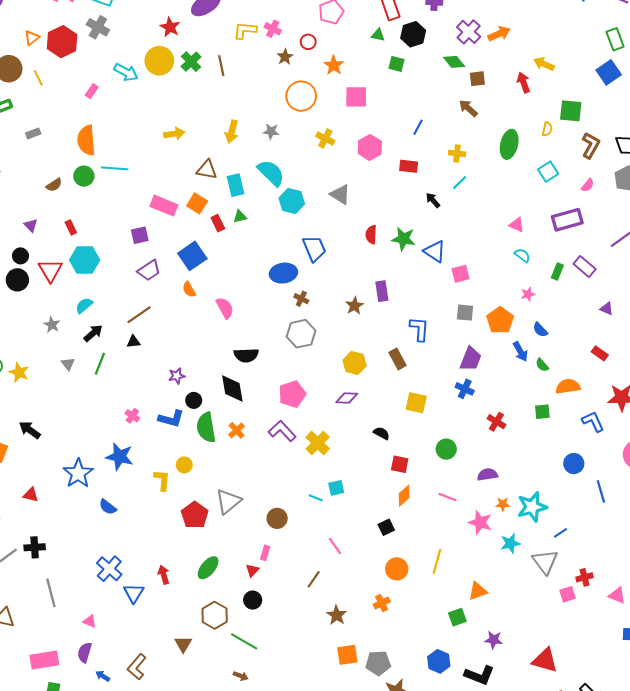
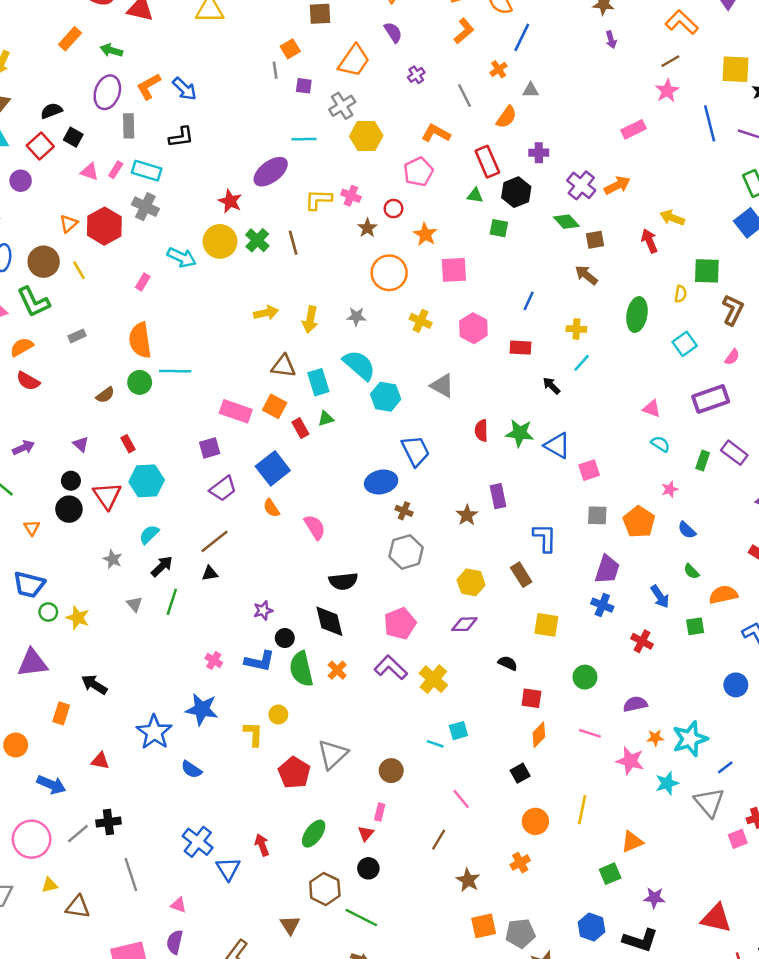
yellow arrow: (174, 134) -> (266, 313), moved
blue arrow: (520, 352) -> (660, 597), moved

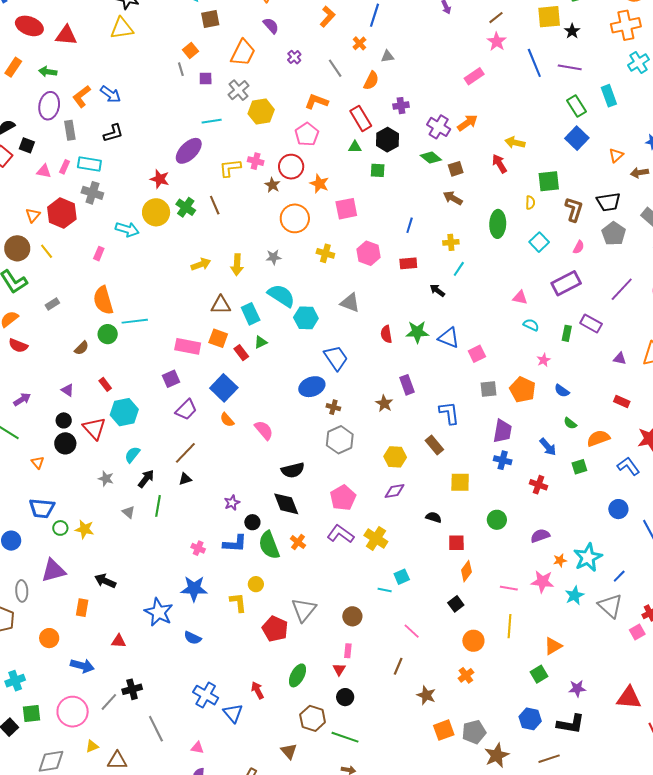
red circle: (394, 209) -> (291, 167), size x1.6
pink line: (590, 733) -> (509, 588), moved

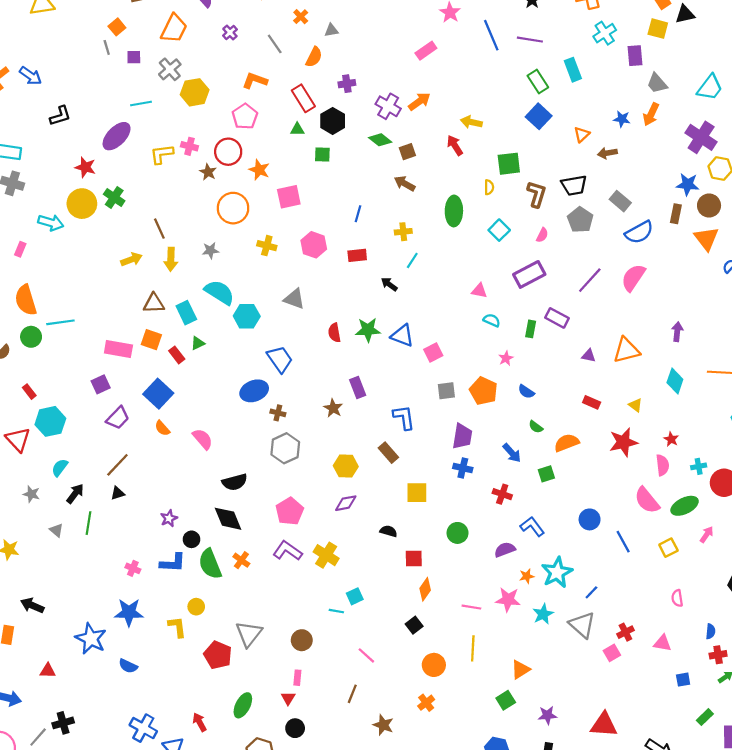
black L-shape: (113, 133) -> (60, 116), moved
brown line: (215, 205) -> (159, 229), moved
blue L-shape: (628, 466) -> (532, 526), moved

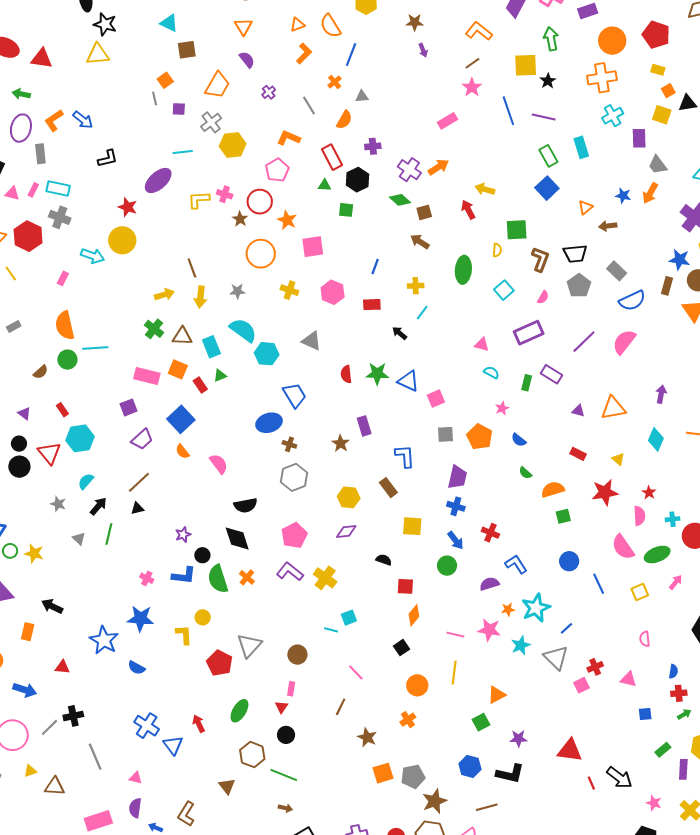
green cross: (114, 198) -> (154, 329), moved
blue arrow: (512, 453) -> (456, 540), moved
green square: (546, 474) -> (563, 516), moved

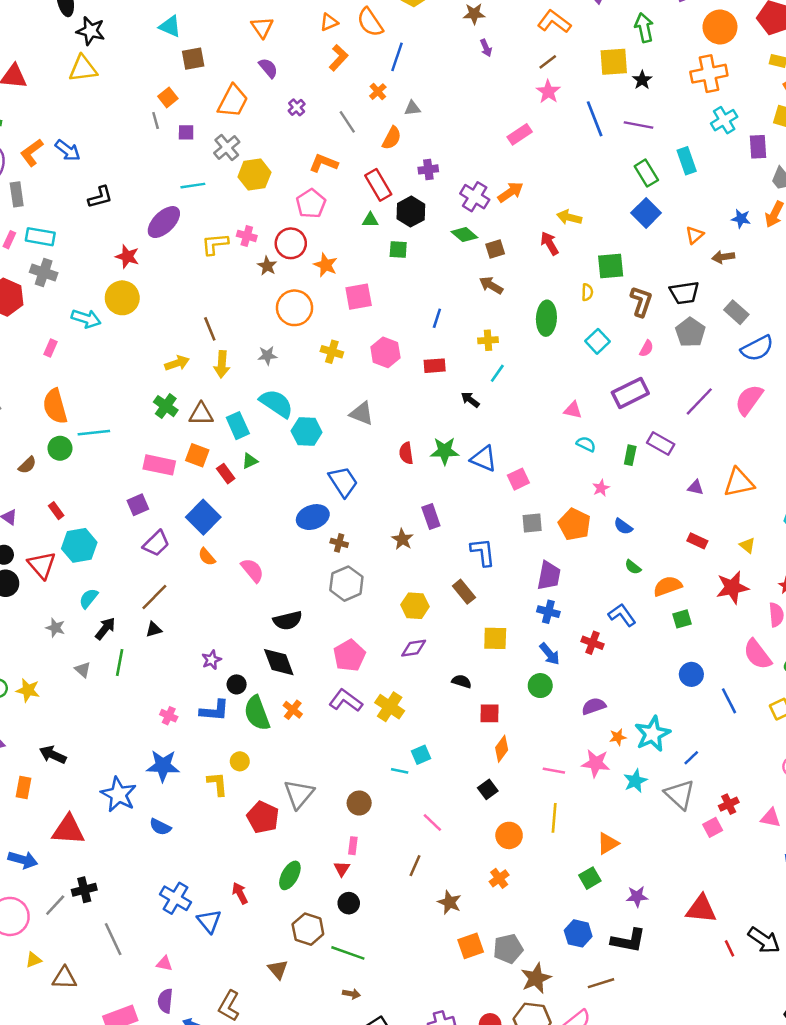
blue L-shape: (516, 564) -> (622, 615), moved
red triangle: (62, 667) -> (68, 830), size x1.8

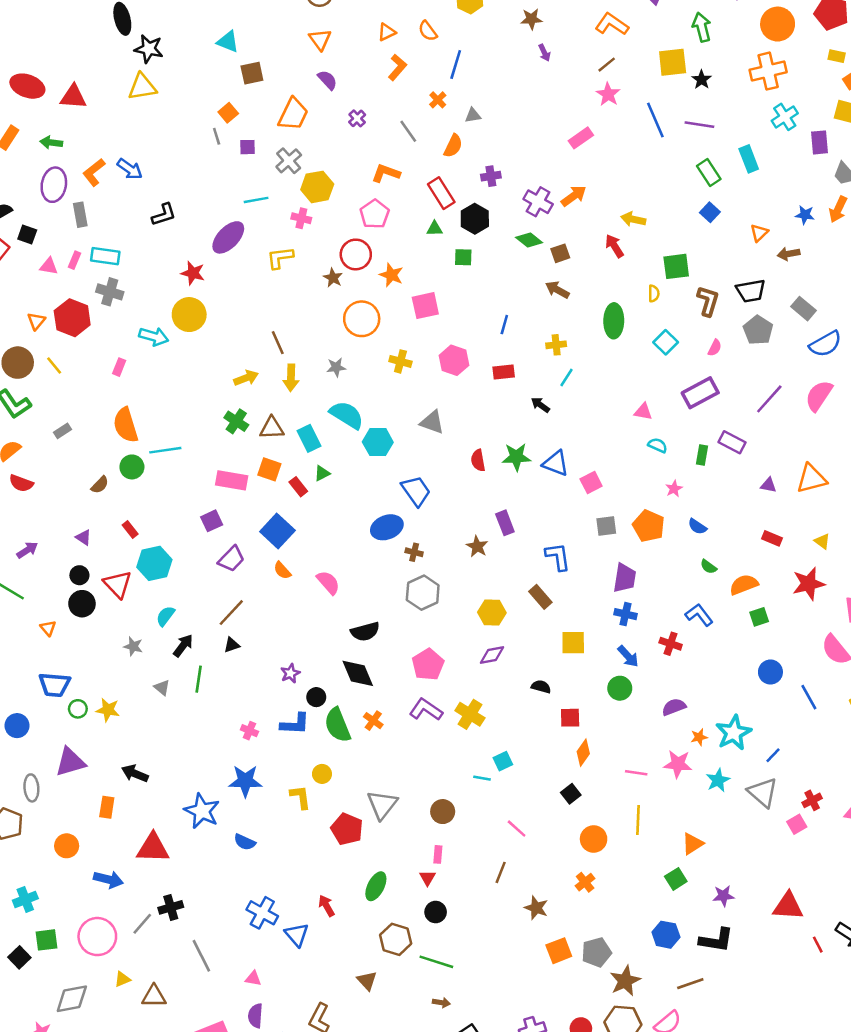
orange semicircle: (370, 22) -> (428, 31), size x0.7
blue square: (646, 213) -> (710, 212), size x0.7
pink cross: (247, 236) -> (301, 218), moved

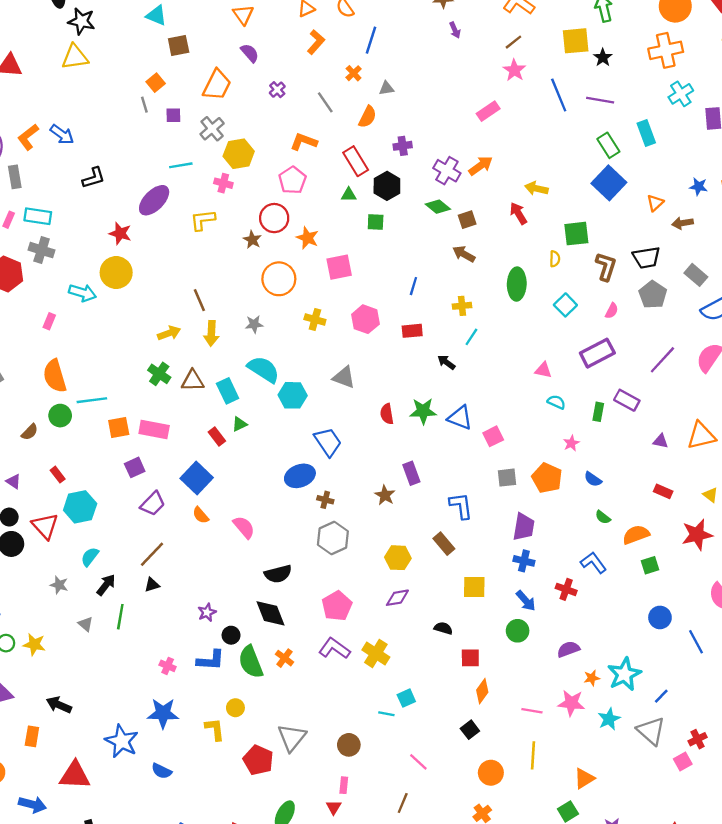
blue square: (710, 212) -> (609, 183), size x1.8
orange square: (269, 469) -> (119, 428), moved, turned -30

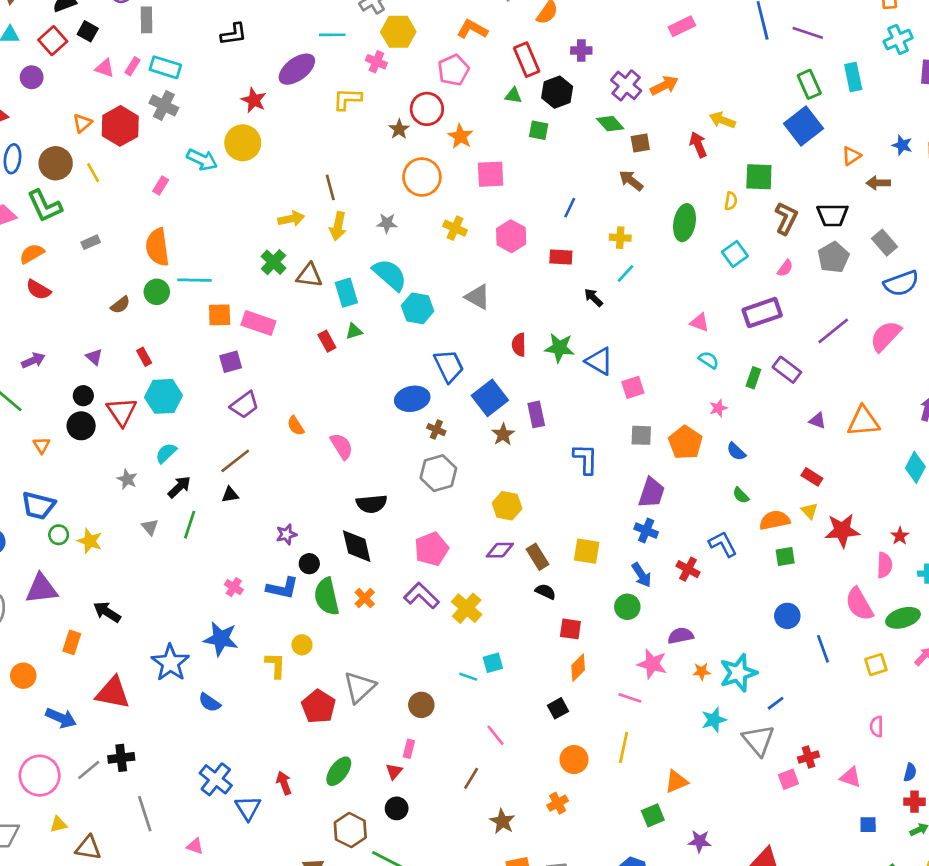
blue square: (197, 478) -> (490, 398), moved
yellow triangle: (710, 495) -> (809, 511), moved
brown rectangle: (444, 544) -> (538, 557), moved
pink star: (571, 703) -> (652, 664), moved

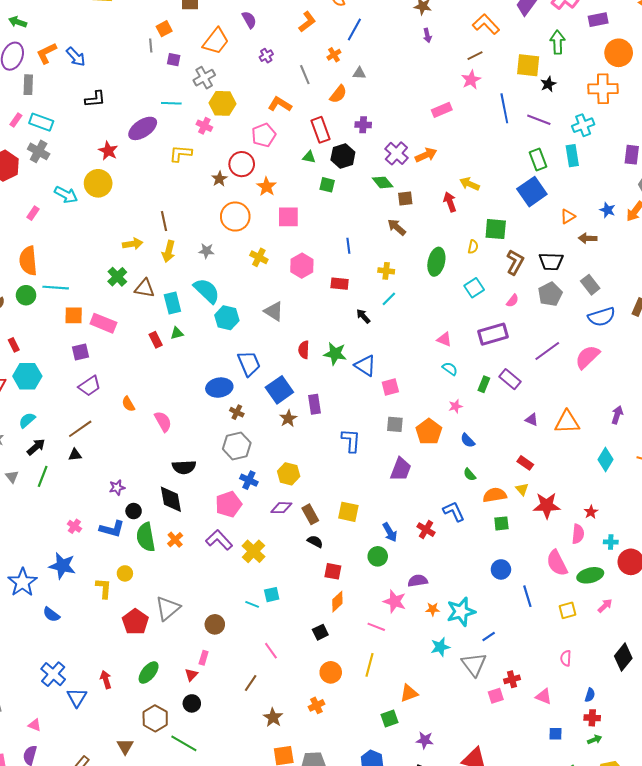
cyan cross: (898, 40) -> (583, 125), moved
blue line: (570, 208) -> (348, 246), turned -35
blue cross: (646, 531) -> (249, 480), moved

